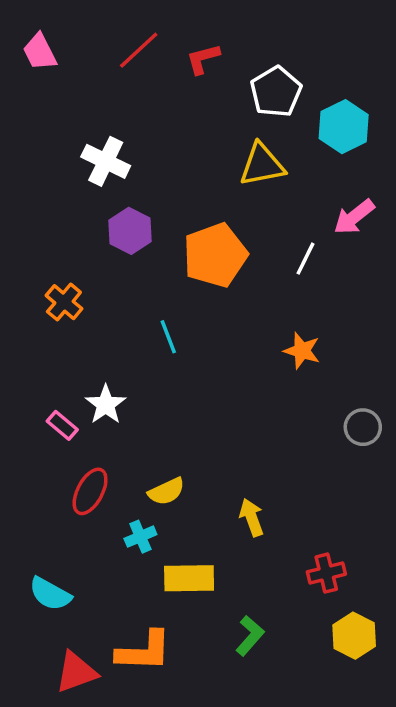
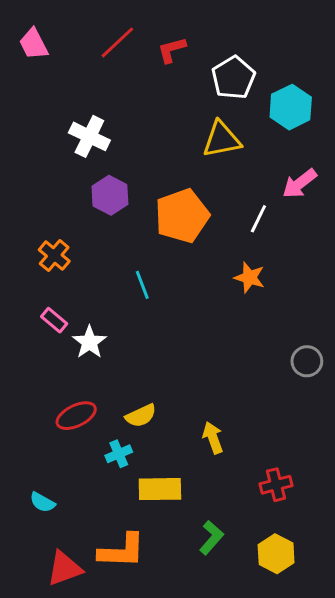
orange star: (302, 351) -> (250, 278), moved
pink rectangle: (62, 425) -> (54, 320), moved
red ellipse: (90, 491) -> (76, 416), turned 36
cyan semicircle: (50, 594) -> (42, 502), size x0.7
yellow hexagon: (354, 636) -> (276, 554), moved

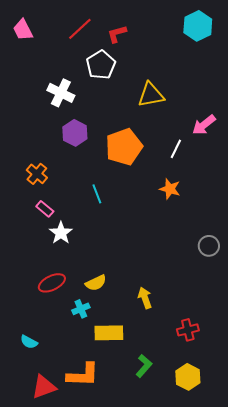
white pentagon: (233, 78) -> (101, 65), moved
cyan hexagon: (291, 107) -> (198, 26), moved
pink rectangle: (54, 320) -> (45, 209), moved

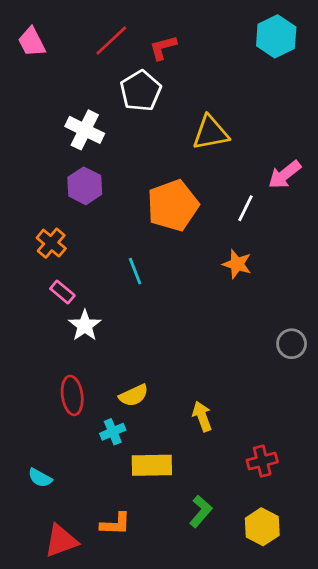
purple hexagon: (75, 133) -> (85, 186), moved
red ellipse: (52, 283) -> (72, 395), turned -72
orange L-shape: (83, 375) -> (115, 524), size x0.7

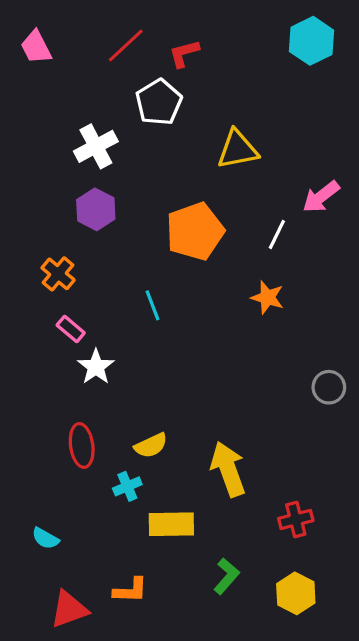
white cross: (85, 130) -> (96, 146), turned 36
yellow arrow: (202, 416) -> (228, 469), size x1.6

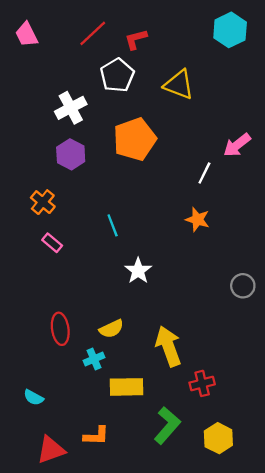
yellow triangle: (238, 149) -> (179, 85), moved, turned 32
orange pentagon: (195, 231) -> (135, 139), moved
white star: (96, 367) -> (138, 271), moved
red cross: (296, 519) -> (202, 383), moved
green L-shape: (227, 576) -> (167, 425), size x1.4

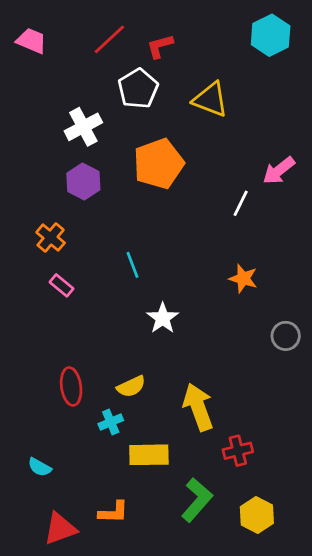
pink trapezoid: (27, 35) -> (31, 41), turned 140
orange star: (197, 219) -> (243, 279), moved

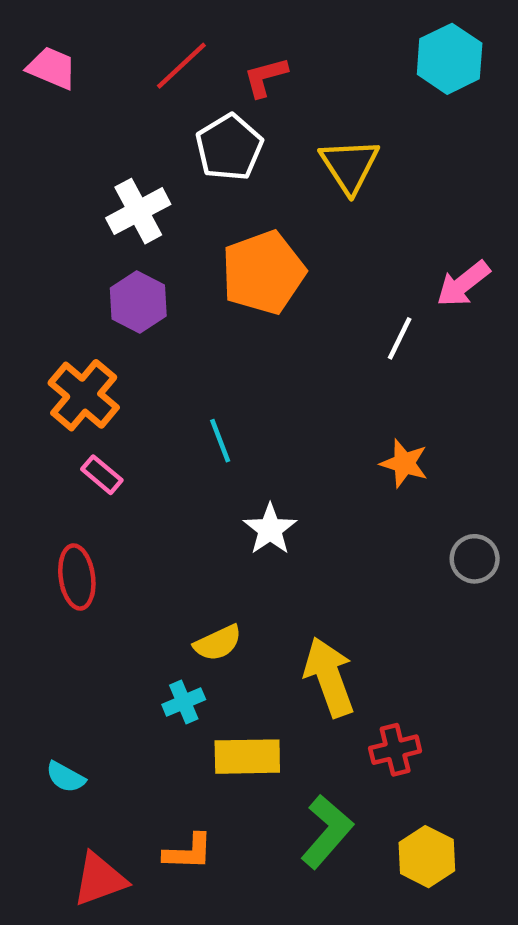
yellow triangle: (210, 99) -> (350, 166), turned 36
orange cross: (51, 238) -> (84, 395), size x1.4
red ellipse: (71, 386) -> (77, 577), moved

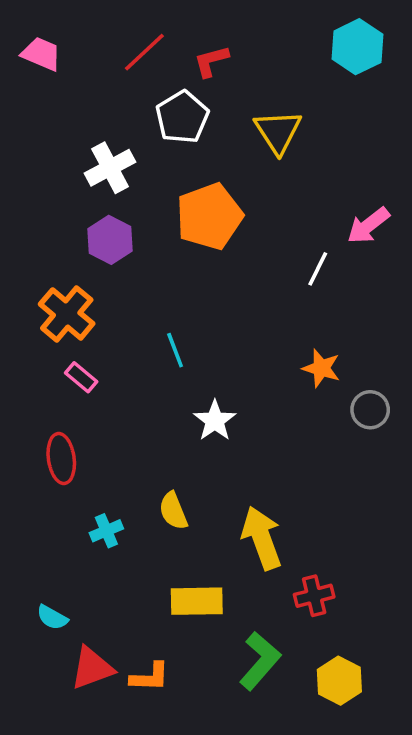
gray circle: (475, 559) -> (370, 410), moved
yellow semicircle: (218, 643) -> (173, 511), turned 93
cyan cross: (184, 702) -> (106, 531), moved
red triangle: (100, 879) -> (92, 668), moved

